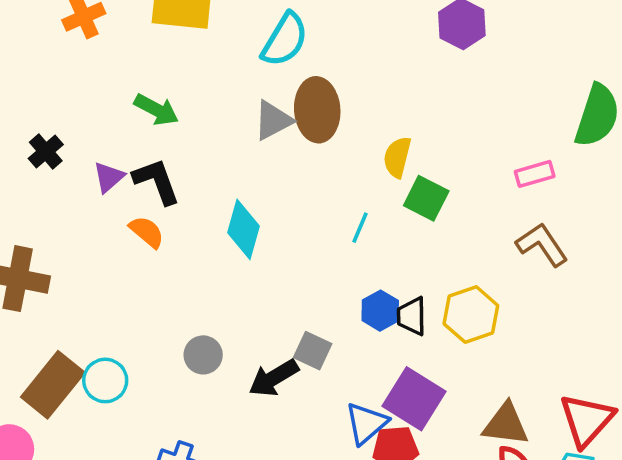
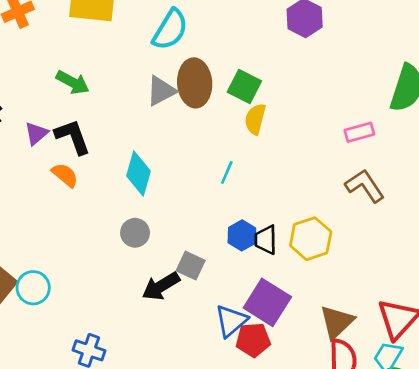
green square: (426, 198) -> (244, 86), moved
gray circle: (203, 355) -> (135, 233), moved
brown triangle: (506, 424) -> (337, 322), turned -51

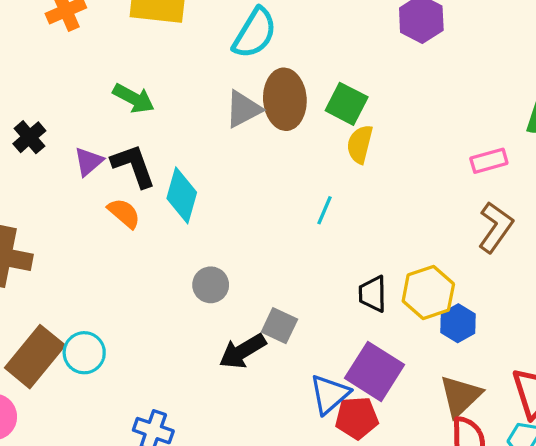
cyan diamond: (138, 173) -> (182, 195), moved
brown L-shape: (365, 186) -> (496, 227), turned 69
blue hexagon: (242, 235) -> (458, 323), moved

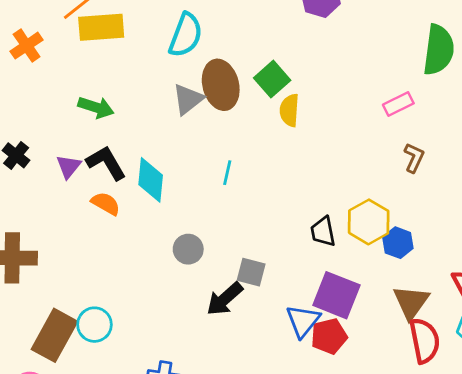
green square: (347, 104) -> (272, 79), turned 32
cyan line: (324, 210) -> (227, 173), moved
brown L-shape: (496, 227) -> (414, 158), size x0.7

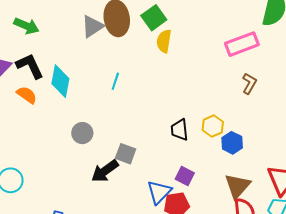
pink rectangle: (398, 104) -> (242, 44), size x1.5
yellow hexagon: (369, 222) -> (213, 126), size x0.7
purple square: (336, 295) -> (185, 176), size x0.6

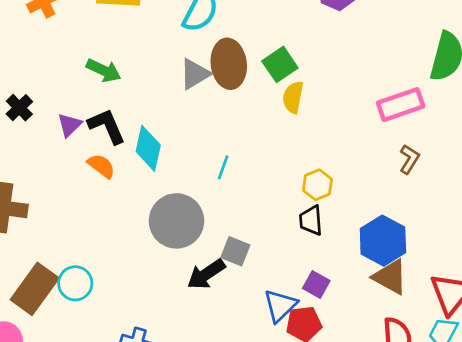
cyan line: (115, 81) -> (223, 167), moved
yellow hexagon: (213, 126) -> (317, 185), moved
gray circle: (82, 133) -> (176, 221), size x1.8
blue hexagon: (232, 143) -> (383, 241), size x1.6
brown triangle: (237, 186) -> (390, 277), moved, turned -44

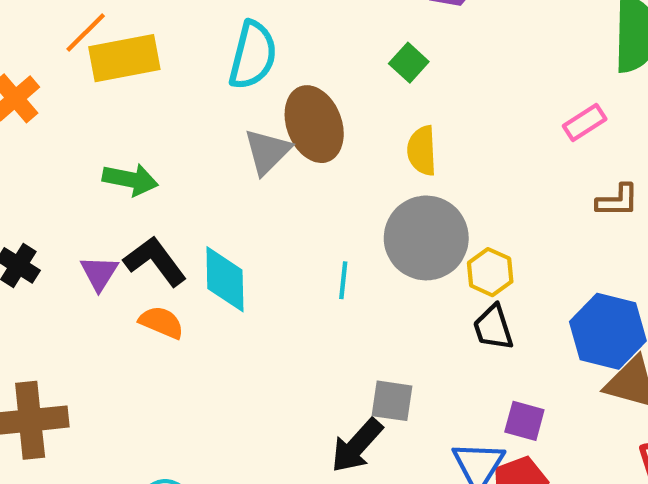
green square: (280, 64) -> (409, 63), moved, size x0.7
pink rectangle: (401, 105) -> (585, 123), size x0.6
brown L-shape: (409, 159) -> (617, 201), turned 72
gray circle: (176, 221) -> (426, 238), moved

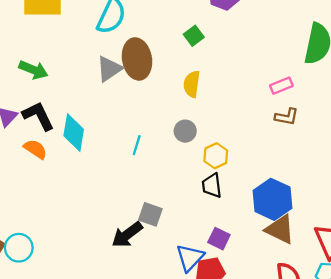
brown L-shape: (617, 201) -> (287, 117), moved
gray circle: (426, 238) -> (185, 131), size x0.5

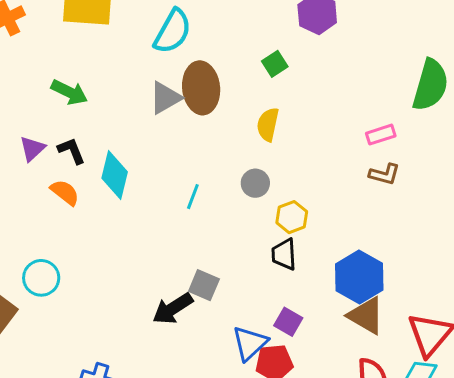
black L-shape: (38, 116) -> (71, 151), size x0.7
cyan circle: (19, 248) -> (41, 278), moved

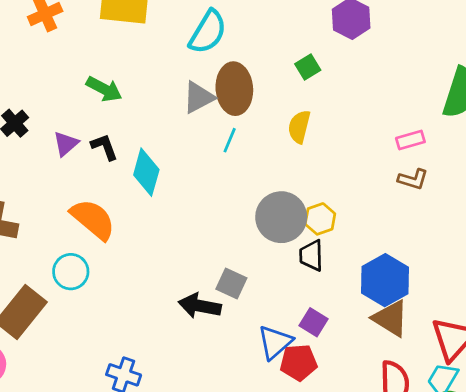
gray circle: (255, 183) -> (281, 217), moved, size x1.8
orange semicircle: (65, 192) -> (93, 219), moved, size x1.6
cyan line: (193, 197) -> (230, 140), moved
black arrow: (173, 309) -> (200, 306), turned 42

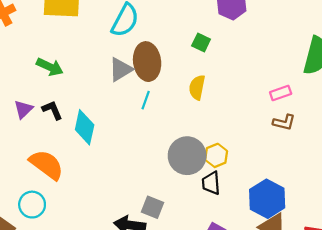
green square: (308, 67) -> (201, 43), turned -30

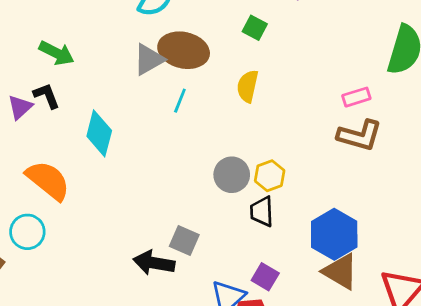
brown ellipse: (147, 62) -> (184, 50), turned -72
black L-shape: (52, 110) -> (47, 96), moved
brown L-shape: (284, 122) -> (360, 135), size x1.5
gray circle: (187, 156) -> (232, 175), size x0.7

